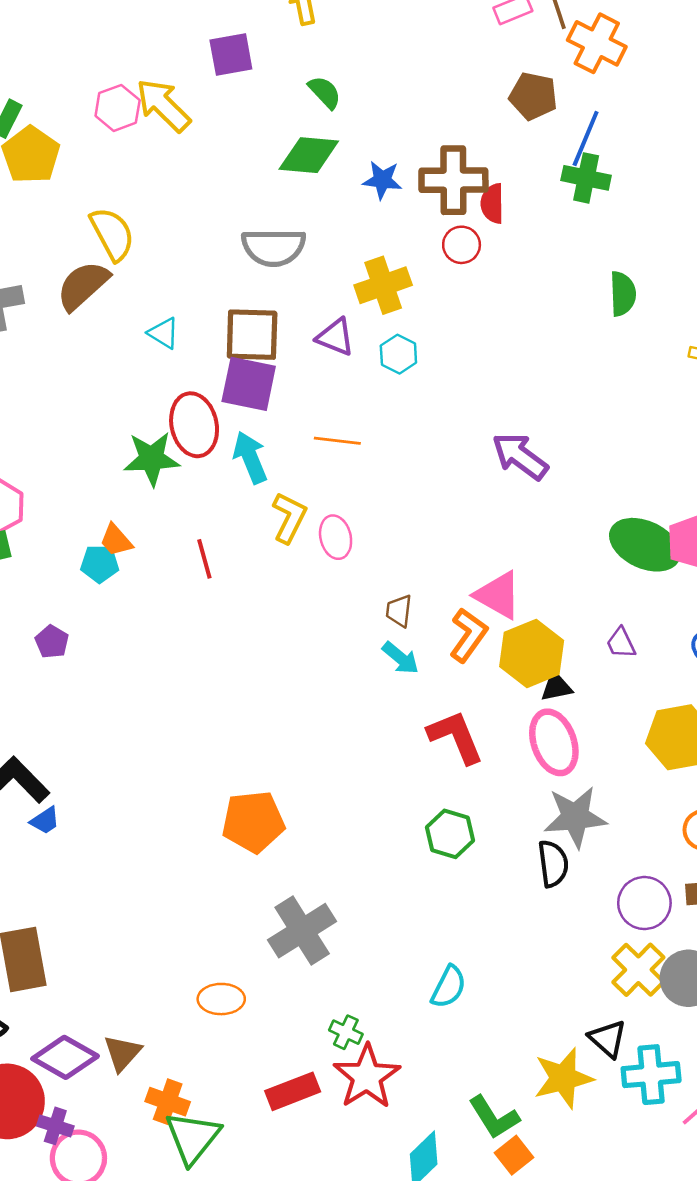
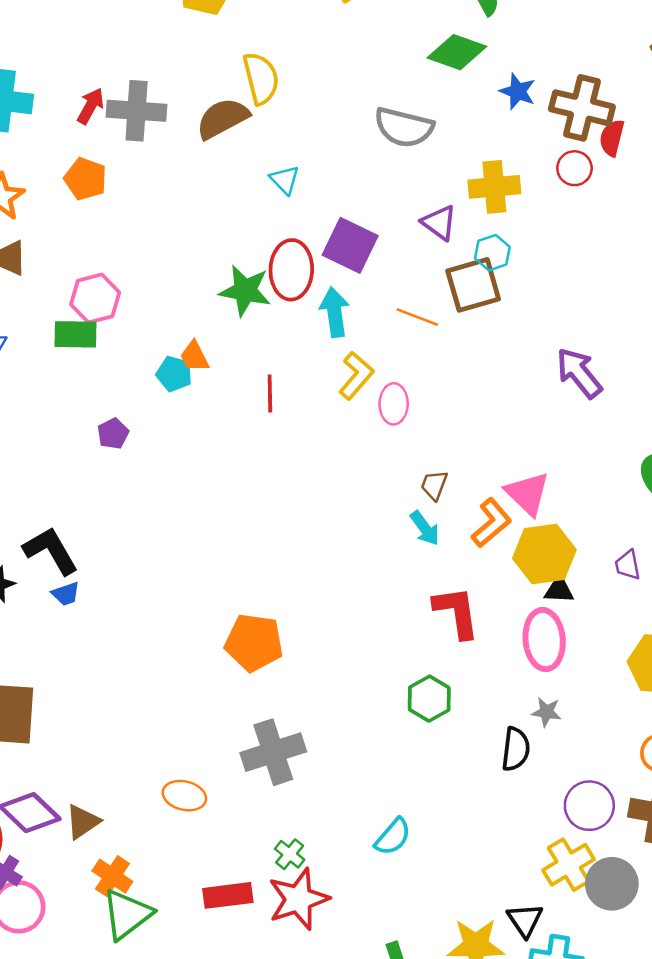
brown square: (252, 335) -> (473, 285), moved, turned -32
gray star: (575, 817) -> (546, 712), size x0.5

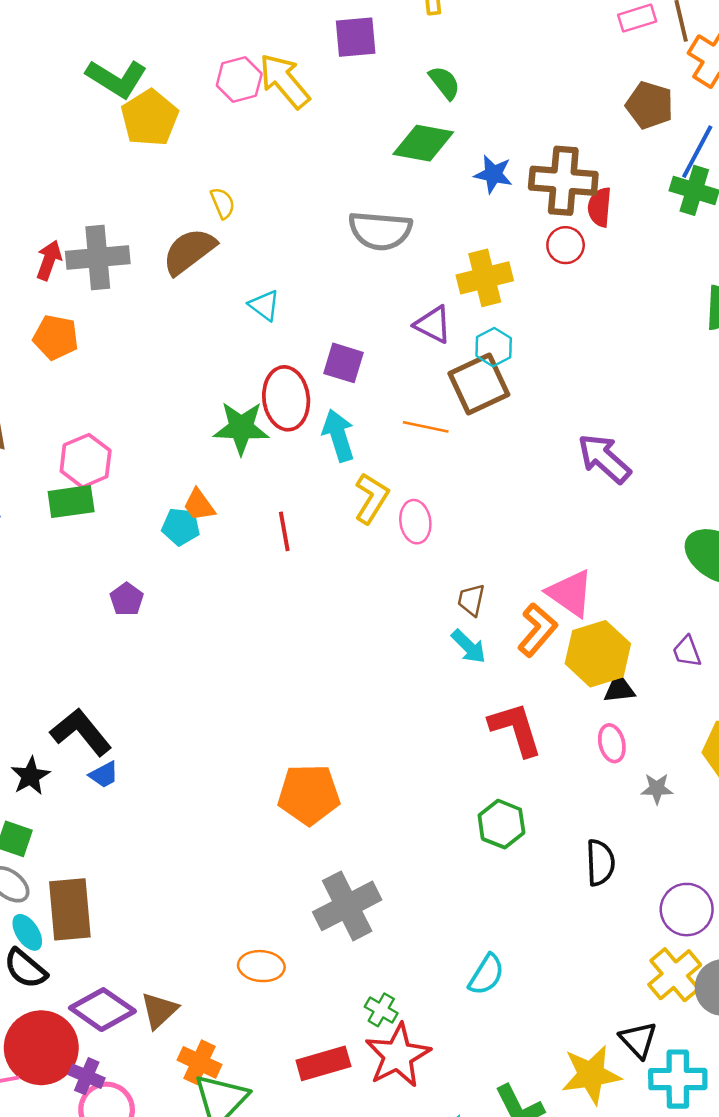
yellow semicircle: (261, 78) -> (223, 203), size x0.6
purple square: (350, 245) -> (344, 363), size x0.7
pink ellipse: (544, 640) -> (612, 743), size x0.6
gray star: (546, 712) -> (657, 789), moved

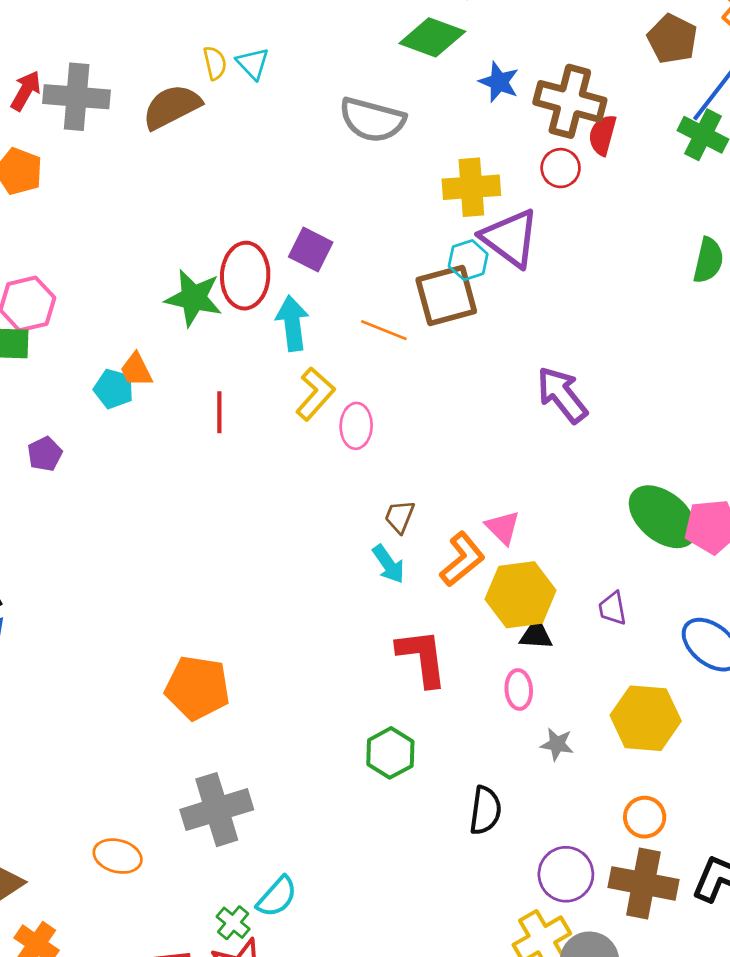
cyan triangle: (264, 305) -> (253, 63), moved
purple triangle: (433, 325) -> (510, 238), moved, size x1.5
pink triangle: (570, 593) -> (503, 527), size x0.7
cyan semicircle: (486, 975) -> (277, 897), moved

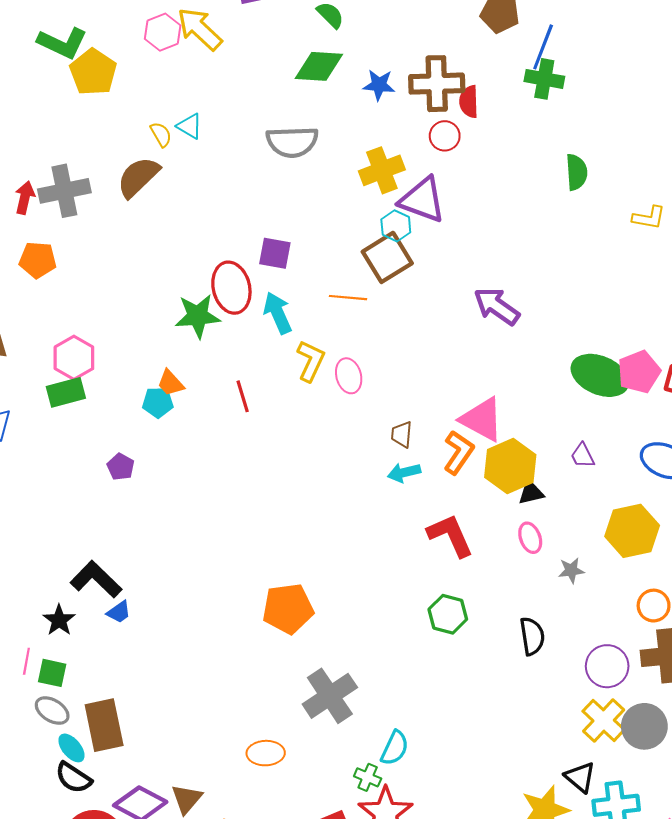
pink triangle: (503, 527) -> (482, 419), size x1.6
cyan arrow: (389, 564) -> (404, 473), turned 128

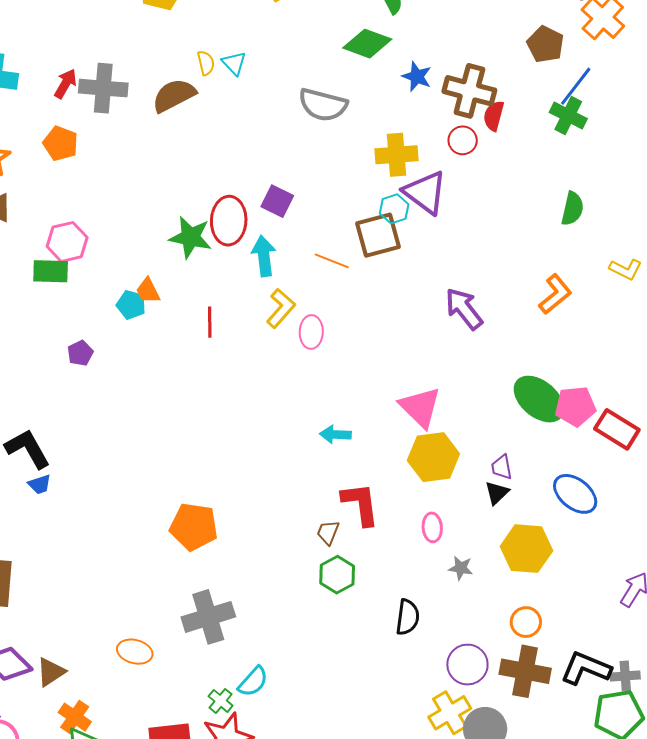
brown trapezoid: (402, 434) -> (328, 532), moved
orange L-shape: (459, 452) -> (555, 294), moved
black triangle: (531, 493) -> (497, 493), moved, turned -48

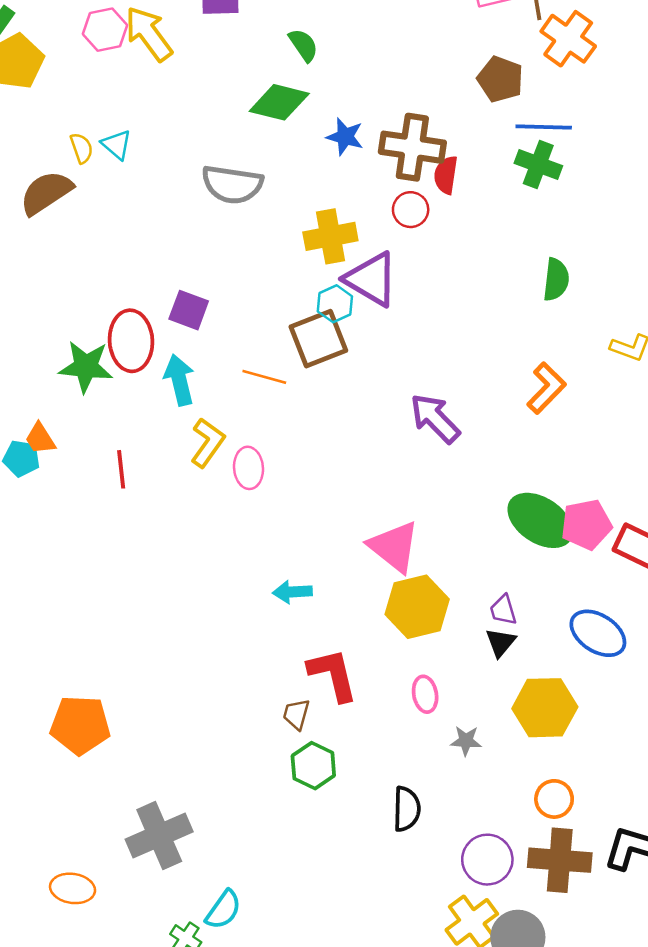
blue line: (576, 86) -> (544, 127), turned 60
orange pentagon: (194, 527) -> (80, 725), moved

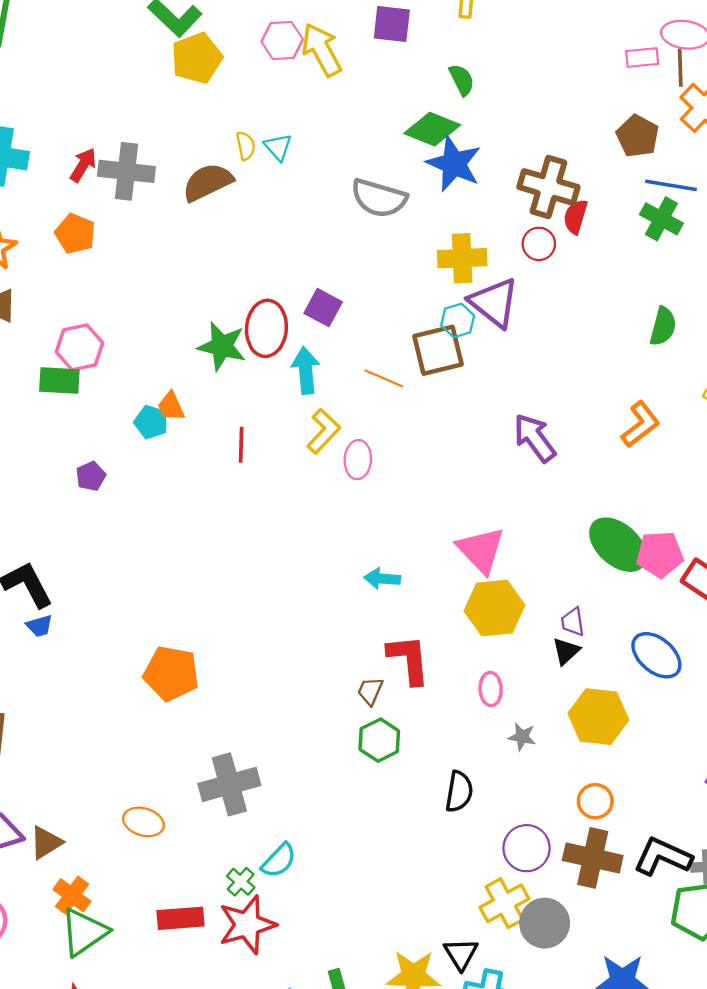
blue star: (345, 137) -> (454, 164), moved, size x1.6

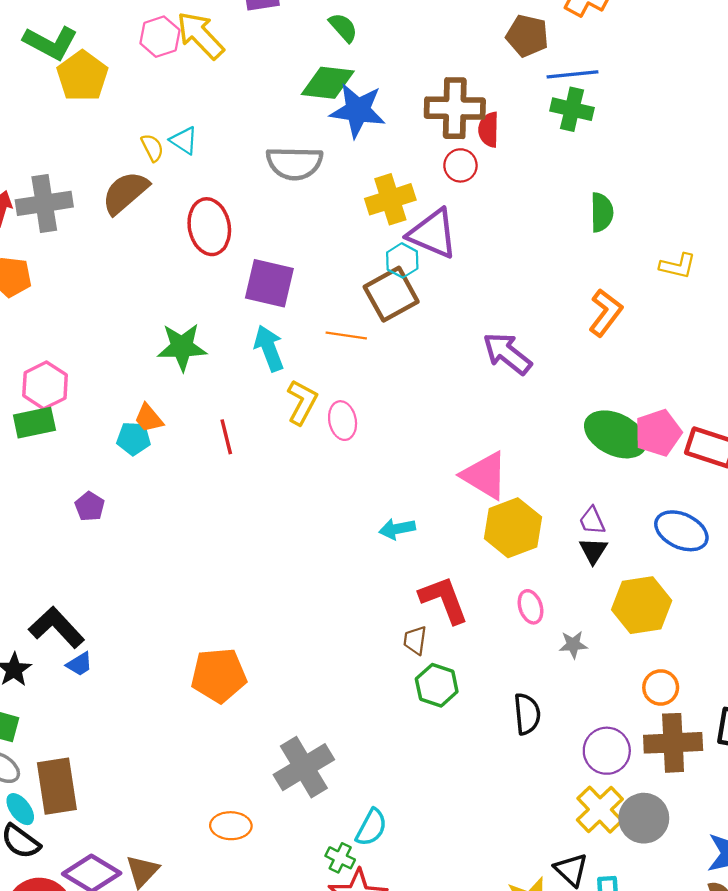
purple square: (323, 308) -> (269, 283), size x1.4
red ellipse: (266, 328) -> (209, 227), moved

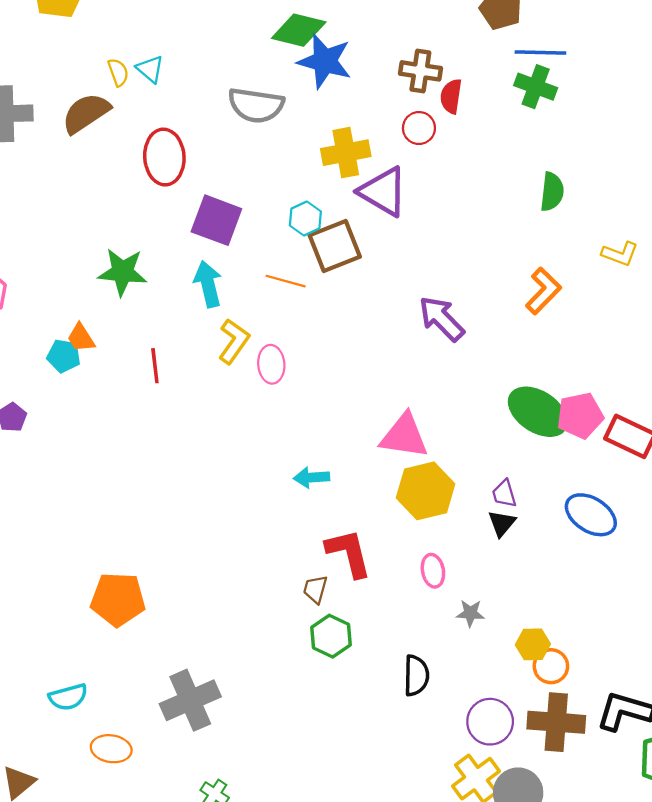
brown cross: (455, 108) -> (420, 71), size x0.7
cyan hexagon: (402, 260) -> (305, 218), moved
pink triangle: (485, 475) -> (404, 436), turned -30
yellow hexagon: (642, 605) -> (533, 644), moved, size x0.6
cyan semicircle: (371, 827) -> (68, 697), moved, turned 39

